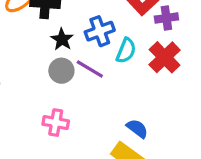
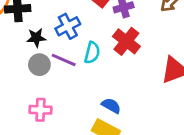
black star: (62, 39) -> (36, 38), turned -30
cyan semicircle: (126, 51) -> (92, 53), moved

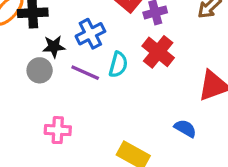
gray circle: (39, 65) -> (40, 70), moved
blue semicircle: (111, 106) -> (185, 128), moved

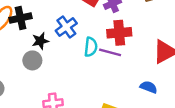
red cross: (158, 52) -> (119, 33), turned -35
purple line: (85, 73) -> (110, 52), moved

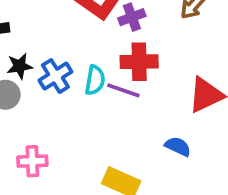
blue cross: (66, 27) -> (55, 76), moved

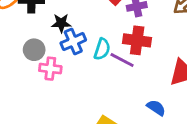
black star: (20, 66) -> (61, 23), moved
pink cross: (32, 161) -> (50, 69), moved

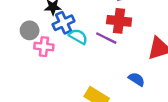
cyan semicircle: (102, 49) -> (78, 36), moved, turned -78

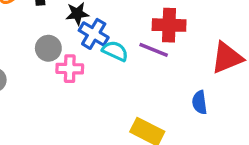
blue cross: (64, 23) -> (94, 34), turned -30
blue semicircle: (137, 79) -> (200, 102), turned -126

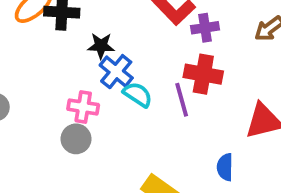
gray circle: (48, 48) -> (76, 139), moved
purple line: (154, 50) -> (182, 100), turned 44

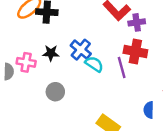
black star: (101, 46) -> (51, 53), moved
pink cross: (83, 107) -> (26, 62), moved

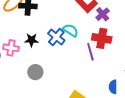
purple cross: (137, 22) -> (103, 14), turned -32
cyan semicircle: (94, 64) -> (71, 30), moved

